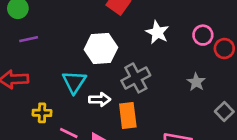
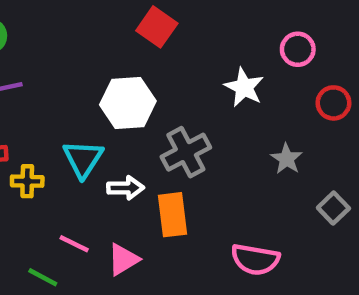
white star: (157, 32) -> (244, 87), moved
pink circle: (203, 35) -> (298, 49), moved
yellow cross: (42, 113) -> (27, 181), moved

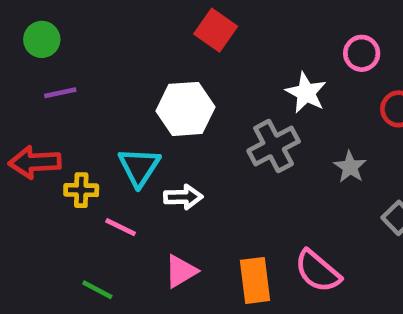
gray cross: (186, 152) -> (274, 146), moved
orange rectangle: (173, 215) -> (255, 280), moved
pink line: (74, 244) -> (121, 227), moved
pink semicircle: (255, 259) -> (318, 271), turned 30

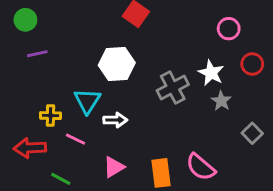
white star: (306, 93) -> (211, 73), moved
red arrow: (35, 162) -> (30, 148), moved

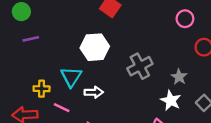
white star: (211, 73) -> (171, 101), moved

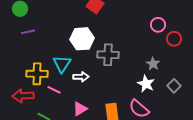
pink circle: (185, 19) -> (158, 25), moved
gray cross: (140, 66) -> (108, 55), moved, turned 30
yellow cross: (42, 89) -> (37, 74), size x1.5

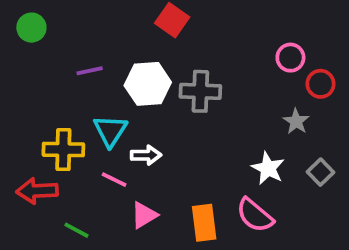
purple line: (28, 32) -> (90, 71), moved
gray cross: (108, 55) -> (200, 91), moved
gray star: (153, 64) -> (296, 121), moved
pink line: (54, 90) -> (114, 180), moved

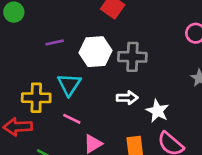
white arrow: (146, 155) -> (127, 98), moved
white star: (268, 168) -> (157, 111), moved

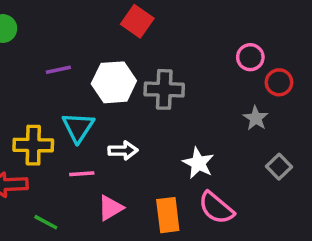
white arrow: (127, 98) -> (123, 150), moved
pink line: (72, 119) -> (82, 174), turned -30

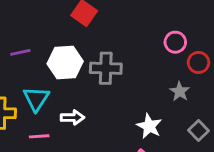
white star: (198, 163) -> (149, 126), moved

